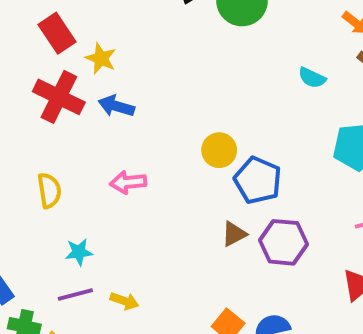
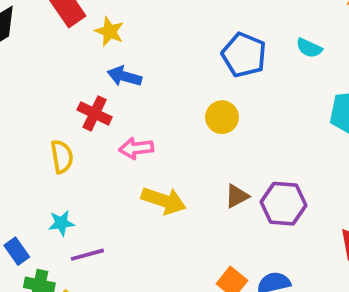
red cross: (59, 97) -> (95, 113), moved, size x0.7
blue pentagon: (258, 180) -> (244, 55), moved
cyan star: (79, 252) -> (61, 223), moved
yellow arrow: (124, 301) -> (164, 201), moved, size x1.6

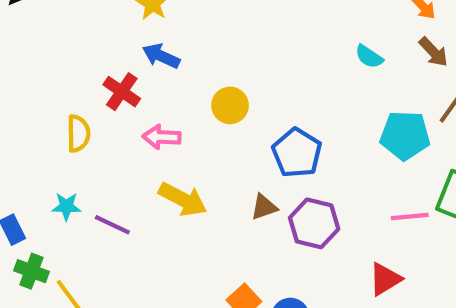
blue pentagon: (244, 55) -> (297, 153), moved
yellow circle: (222, 117) -> (230, 105), moved
purple line: (87, 255) -> (112, 225), moved, turned 32

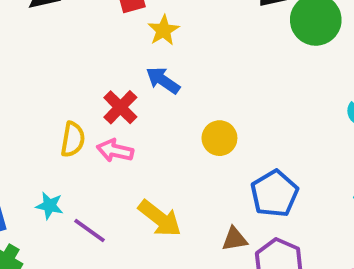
pink arrow: (162, 137) -> (115, 151), moved

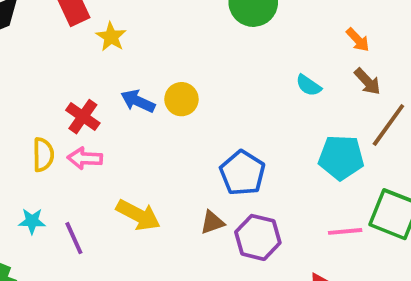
blue arrow: (163, 80) -> (138, 101), moved
yellow circle: (219, 138) -> (181, 99), moved
purple line: (89, 230) -> (74, 238), turned 40

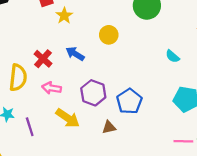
yellow circle: (181, 99) -> (109, 35), moved
yellow semicircle: (43, 155) -> (18, 78), size x1.4
pink arrow: (85, 158) -> (52, 88), moved
purple hexagon: (258, 237) -> (93, 93), moved

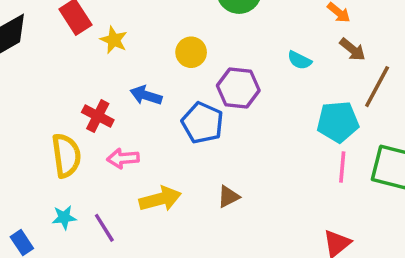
purple hexagon: (93, 93) -> (238, 88), moved
blue pentagon: (129, 101) -> (203, 123), moved
yellow arrow: (68, 118) -> (160, 199), turned -35
pink line: (183, 141) -> (342, 167), moved, turned -72

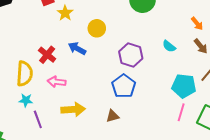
yellow circle: (191, 52) -> (97, 28), moved
blue pentagon: (203, 123) -> (124, 86), moved
cyan star: (64, 217) -> (26, 100), moved

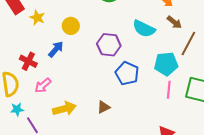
cyan semicircle: (169, 46) -> (144, 29), size x1.6
blue arrow: (77, 48) -> (56, 49), turned 114
pink arrow: (57, 82) -> (43, 85), turned -36
blue pentagon: (124, 86) -> (127, 73), moved

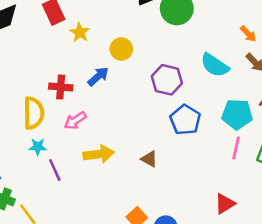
red cross: (28, 61) -> (61, 87), turned -30
brown triangle: (104, 107) -> (149, 159), turned 48

